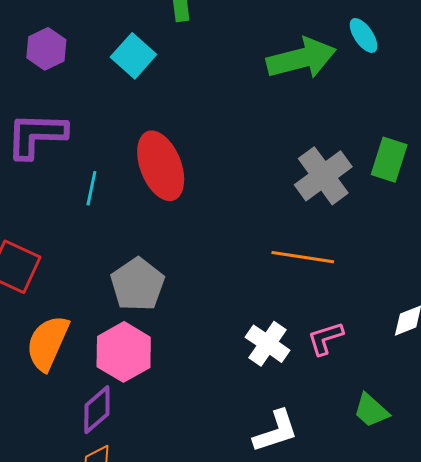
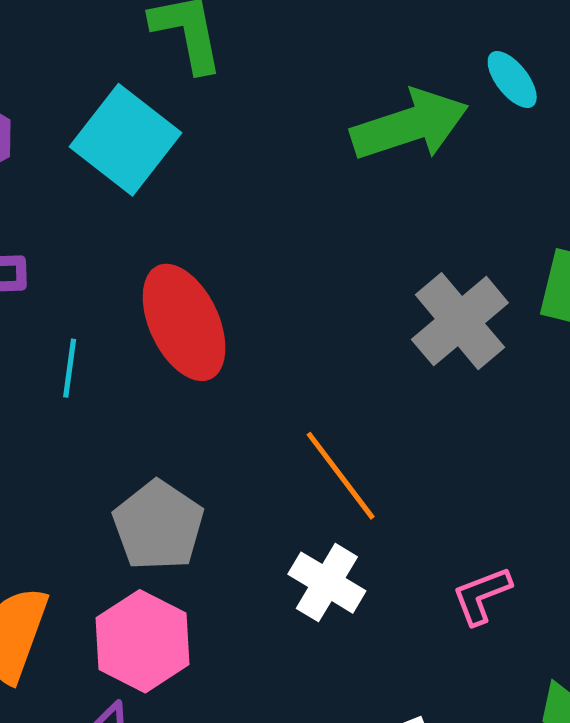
cyan square: (133, 56) -> (126, 140), size x1.4
orange line: (303, 257) -> (341, 476), moved, turned 48
white cross: (268, 344) -> (327, 583), moved

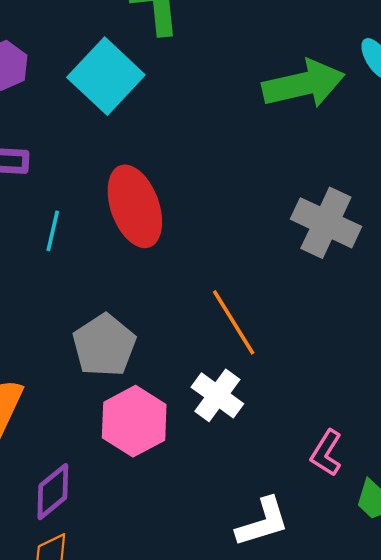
gray cross: (460, 321) -> (326, 223), turned -30
pink L-shape: (482, 595) -> (326, 453), moved, turned -42
pink hexagon: (142, 641) -> (134, 421), moved

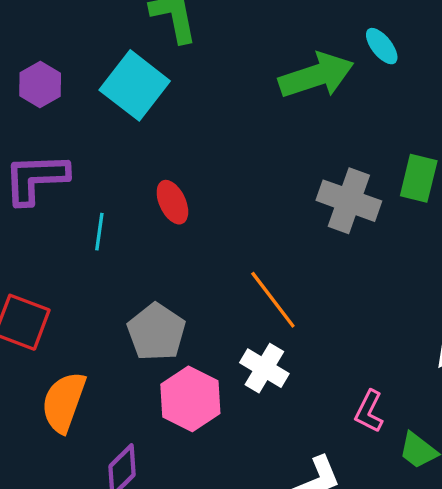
red ellipse: (135, 206) -> (172, 202), size x0.6

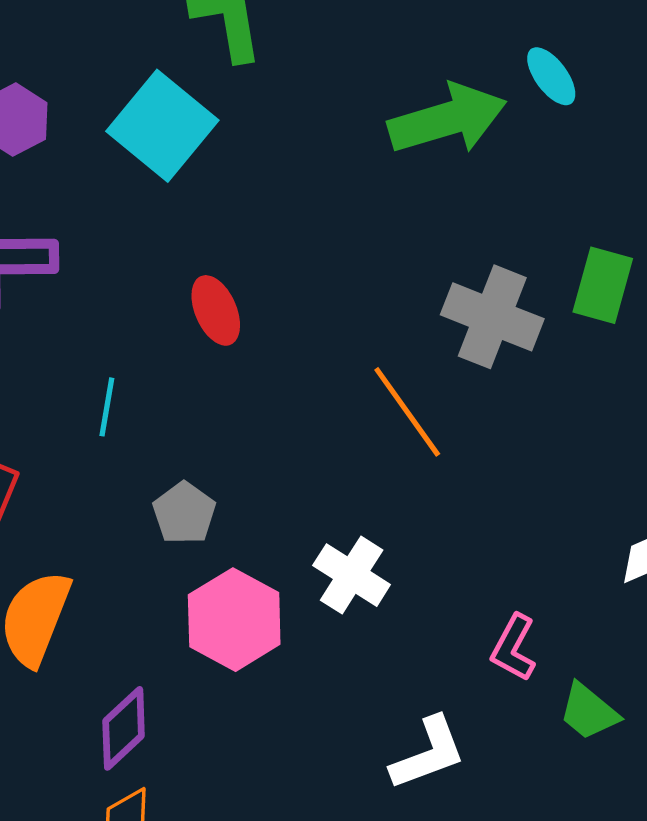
cyan line: (99, 232) -> (107, 407), moved
orange line: (273, 300) -> (407, 412), moved
gray pentagon: (156, 332) -> (184, 513), size x0.7

